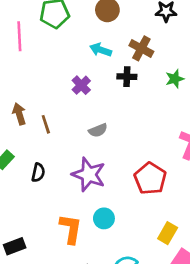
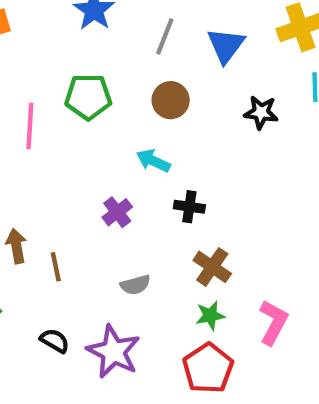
brown cross: (141, 48) -> (212, 267), moved
green star: (175, 79) -> (210, 315), moved
black semicircle: (38, 173) -> (55, 341), moved, turned -78

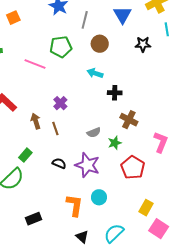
gray line: (165, 36) -> (85, 20), moved
pink line: (30, 126) -> (35, 64), turned -65
purple cross: (117, 212) -> (60, 103), moved
green star: (210, 315) -> (115, 143), moved

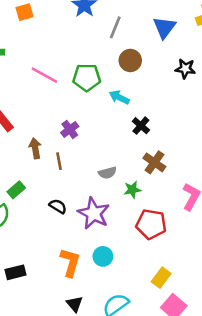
green pentagon: (61, 47) -> (87, 77), moved
black cross: (115, 93) -> (141, 126), turned 32
red pentagon: (133, 167) -> (151, 224), turned -30

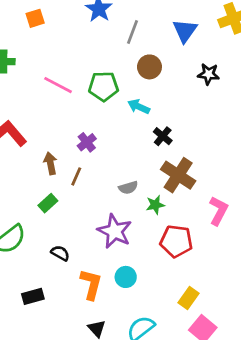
brown line: (59, 161) -> (76, 176), turned 36
brown cross: (154, 162) -> (178, 175), size x1.4
green rectangle: (16, 190) -> (48, 203), moved
black semicircle: (58, 206) -> (60, 253), moved

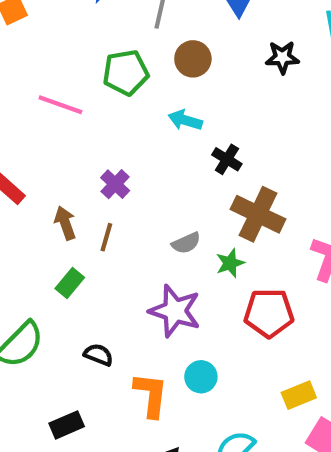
green pentagon: (103, 86) -> (126, 73), moved
yellow rectangle: (188, 298) -> (299, 395), turned 40

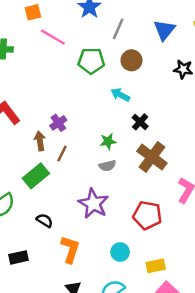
pink line: (60, 105) -> (53, 37), moved
purple cross: (115, 184) -> (58, 123), moved
green star: (230, 263) -> (108, 141), moved
green rectangle: (70, 283) -> (36, 176), size x1.5
cyan circle: (201, 377) -> (120, 252), moved

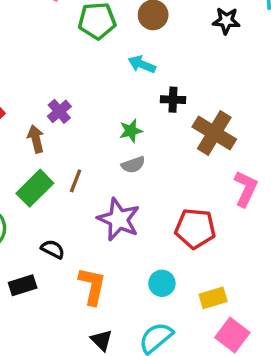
black cross: (140, 122) -> (173, 100), turned -35
brown line: (62, 154) -> (76, 181), moved
brown cross: (152, 157) -> (214, 133), moved
black rectangle: (18, 257) -> (23, 285), moved

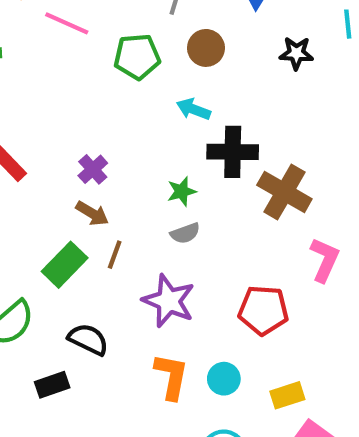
black cross: (173, 100) -> (233, 152), size x1.6
brown arrow: (36, 139) -> (92, 213), moved, turned 136
black semicircle: (53, 249) -> (88, 339), size x1.4
orange L-shape: (92, 286) -> (171, 376), moved

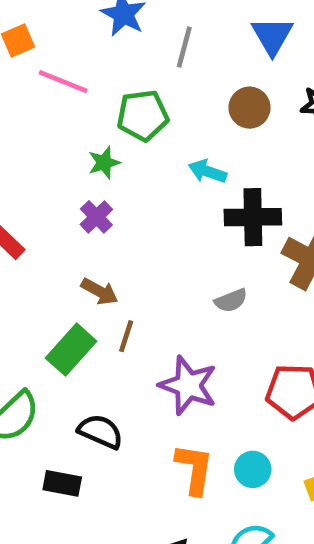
brown circle: (206, 48) -> (250, 108), moved
purple cross: (93, 169) -> (96, 217), moved
green star: (182, 191) -> (104, 163), moved
gray semicircle: (185, 233) -> (231, 300), moved
black rectangle: (52, 385) -> (62, 483), turned 32

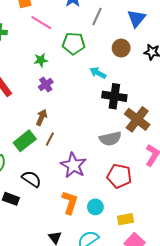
green star: (104, 163) -> (41, 60), moved
brown arrow: (100, 291) -> (42, 117), turned -105
gray semicircle: (231, 300) -> (110, 139), moved, size x1.5

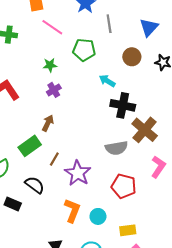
gray line: (97, 17) -> (109, 24), turned -36
brown line: (50, 139) -> (54, 159), moved

